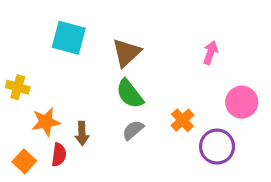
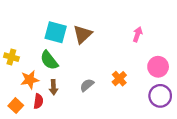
cyan square: (69, 38) -> (56, 32), moved
green semicircle: (130, 94) -> (49, 60), moved
purple circle: (217, 147) -> (160, 96), moved

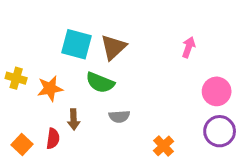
green semicircle: (49, 60) -> (100, 83), moved, turned -30
orange cross: (119, 79) -> (164, 146), moved
orange star: (30, 80) -> (50, 88), moved
gray semicircle: (87, 85) -> (119, 116), turned -144

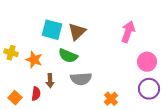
pink arrow: (189, 47) -> (128, 32), size x1.5
orange star: (50, 88) -> (34, 60), turned 30
gray semicircle: (119, 116) -> (81, 79), size x1.5

